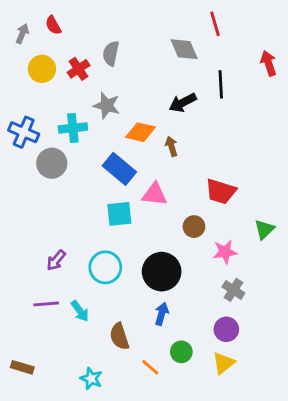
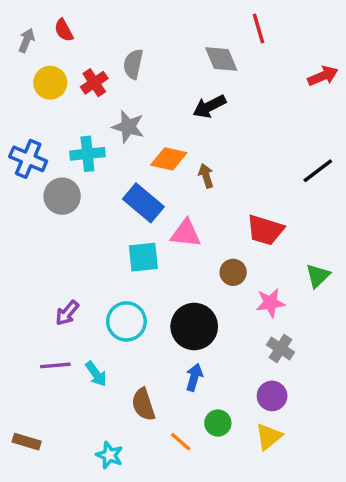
red arrow: (269, 63) -> (323, 76), turned 85
black line: (221, 84) -> (318, 171), moved, turned 56
black arrow: (183, 103) -> (209, 106), moved

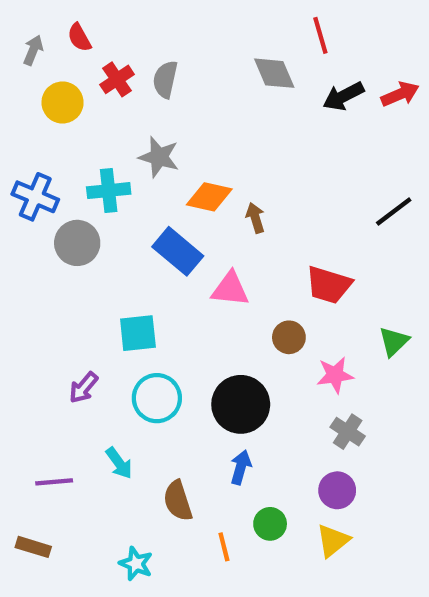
red cross: (94, 83) -> (117, 79), moved
black arrow: (209, 106) -> (343, 96), moved
cyan square: (143, 257) -> (138, 333), moved
purple line: (55, 365) -> (54, 482), moved
orange line: (181, 442) -> (224, 547), turned 35

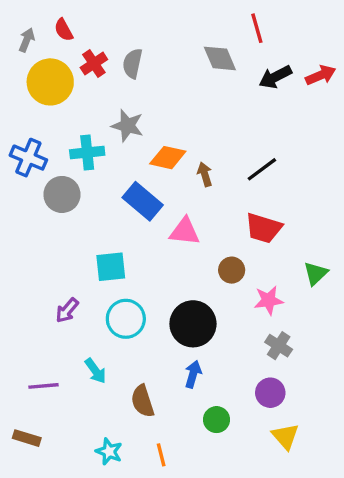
yellow circle: (63, 102) -> (50, 82), size x1.4
black line: (394, 212) -> (262, 169), moved
yellow triangle: (333, 541) -> (285, 436), moved, turned -32
orange line: (224, 547) -> (161, 455), moved

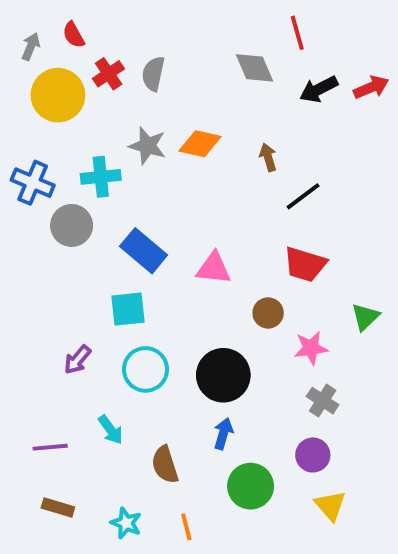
orange diamond: (168, 158) -> (200, 144), moved
brown arrow: (205, 174) -> (268, 157), moved
blue rectangle: (143, 201) -> (144, 251), moved
green circle: (217, 420) -> (251, 486), size x1.5
brown rectangle: (27, 438) -> (58, 508), moved

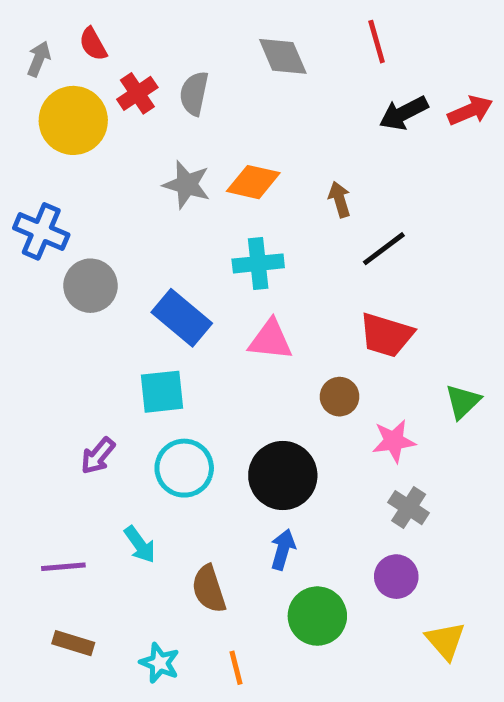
gray diamond: (254, 68) -> (283, 56), moved
cyan cross: (101, 177) -> (258, 263), moved
yellow triangle: (330, 506) -> (446, 641), moved

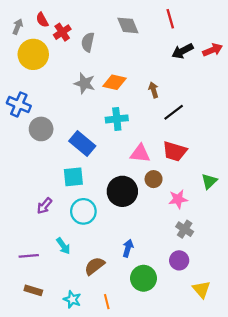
red cross: (137, 93) -> (62, 32), moved
pink triangle: (270, 340) -> (140, 153), moved
black circle: (283, 476) -> (122, 191), moved
brown semicircle: (209, 589) -> (95, 266), turned 70

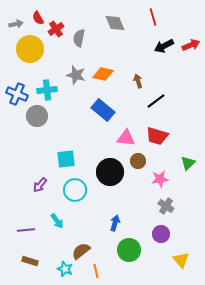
gray arrow: (18, 27) -> (16, 24), turned 56
cyan cross: (117, 119) -> (47, 90), moved
blue rectangle: (82, 143) -> (103, 110), moved
brown semicircle: (95, 266) -> (81, 251), moved

